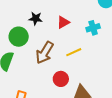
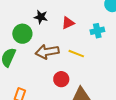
yellow line: (74, 52) -> (76, 54), turned 42
brown arrow: (45, 53) -> (47, 52), turned 45

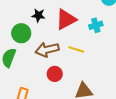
red triangle: (68, 23) -> (66, 19), size x1.6
red circle: (61, 79) -> (55, 74), moved

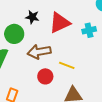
yellow line: (76, 49) -> (67, 65), moved

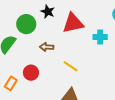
brown arrow: (39, 52) -> (47, 47), size x0.6
red circle: (45, 76) -> (31, 73), moved

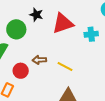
brown arrow: (47, 47) -> (39, 60), moved
red circle: (31, 73) -> (21, 71), moved

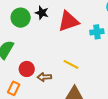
green circle: (16, 29) -> (21, 18), moved
brown arrow: (39, 60) -> (44, 77), moved

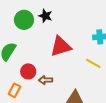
red triangle: (68, 21) -> (61, 46), moved
yellow line: (71, 64) -> (93, 63), moved

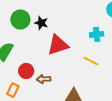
black star: (45, 16) -> (41, 23), moved

